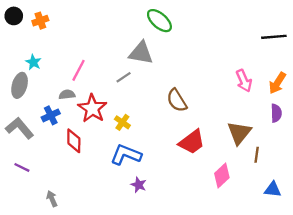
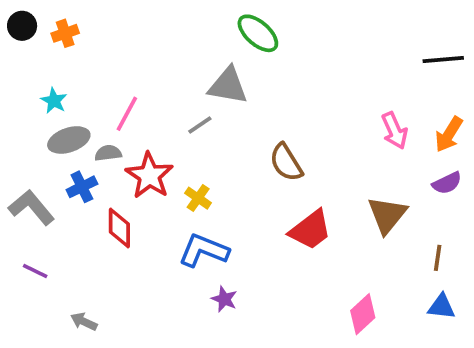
gray ellipse: (20, 85) -> (69, 140), moved, turned 55
purple semicircle: (276, 113) -> (447, 183), turned 66
brown line: (257, 155) -> (438, 258), moved
pink diamond: (222, 176) -> (363, 314), moved
gray arrow: (52, 199) -> (84, 322), turned -42

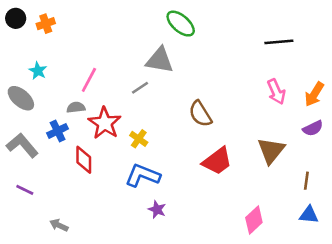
black line: (443, 59) -> (279, 42), moved
gray ellipse: (69, 140) -> (21, 98), moved, turned 60

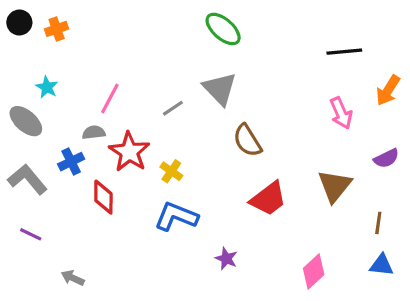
gray triangle: (160, 60) -> (220, 89), moved, turned 36
orange arrow: (314, 94) -> (388, 90), moved
purple star: (157, 210) -> (226, 259), moved

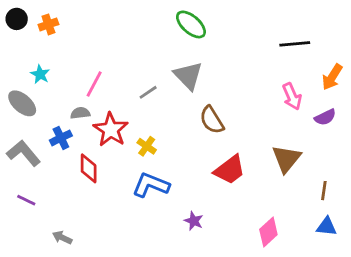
purple semicircle: (386, 158) -> (325, 117), moved

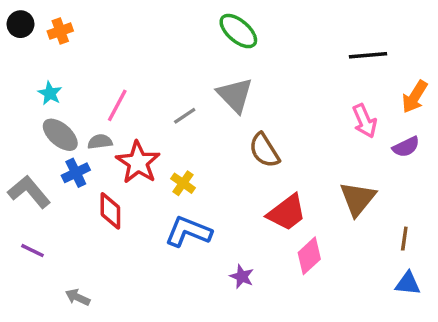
gray ellipse: (22, 103) -> (60, 135), moved
pink diamond: (268, 232) -> (309, 256), moved

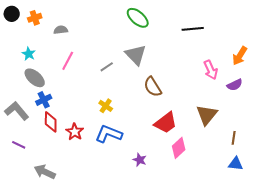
black line: (368, 55) -> (193, 29), moved
gray semicircle: (100, 142) -> (61, 30), moved
red star: (138, 162) -> (75, 132), moved, size x0.7
red diamond: (110, 211) -> (51, 122), moved
gray arrow: (78, 297) -> (45, 172), size x1.5

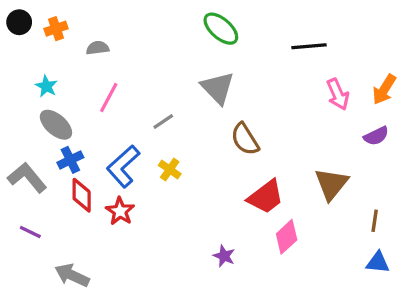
gray line: (107, 67) -> (163, 122), moved
pink arrow: (211, 70) -> (338, 94), moved
blue L-shape: (109, 134) -> (123, 166), moved, turned -64

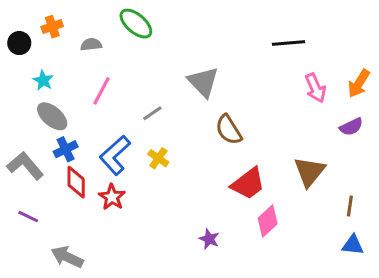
black circle: (19, 22) -> (19, 43), moved
green ellipse: (221, 29) -> (136, 24), moved

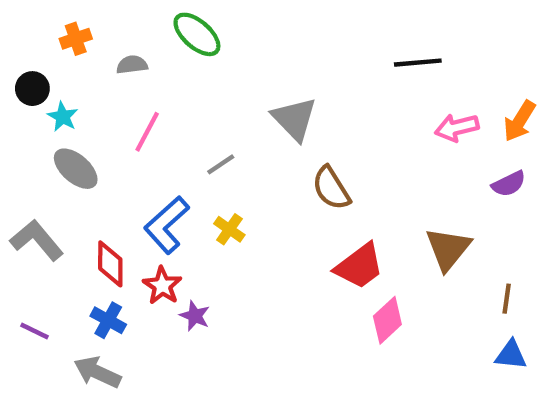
black circle: (19, 43) -> (32, 89), moved
pink arrow: (315, 88) -> (457, 128), turned 100
blue cross: (66, 149) -> (108, 320), moved, turned -35
purple line: (28, 217) -> (35, 331), moved
purple star: (209, 239) -> (195, 316), moved

